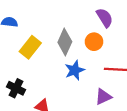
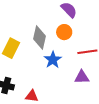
purple triangle: (103, 97) -> (82, 77), turned 35

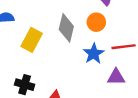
blue star: (53, 60) -> (94, 54), moved

